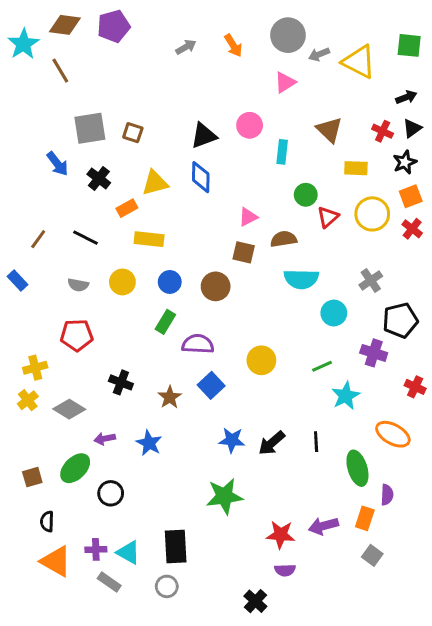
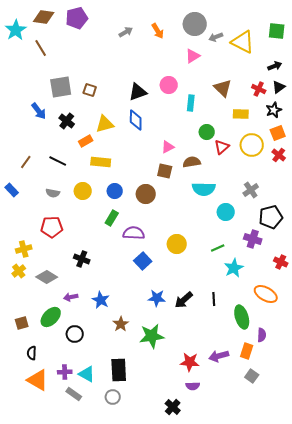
brown star: (170, 397) -> (121, 324), moved

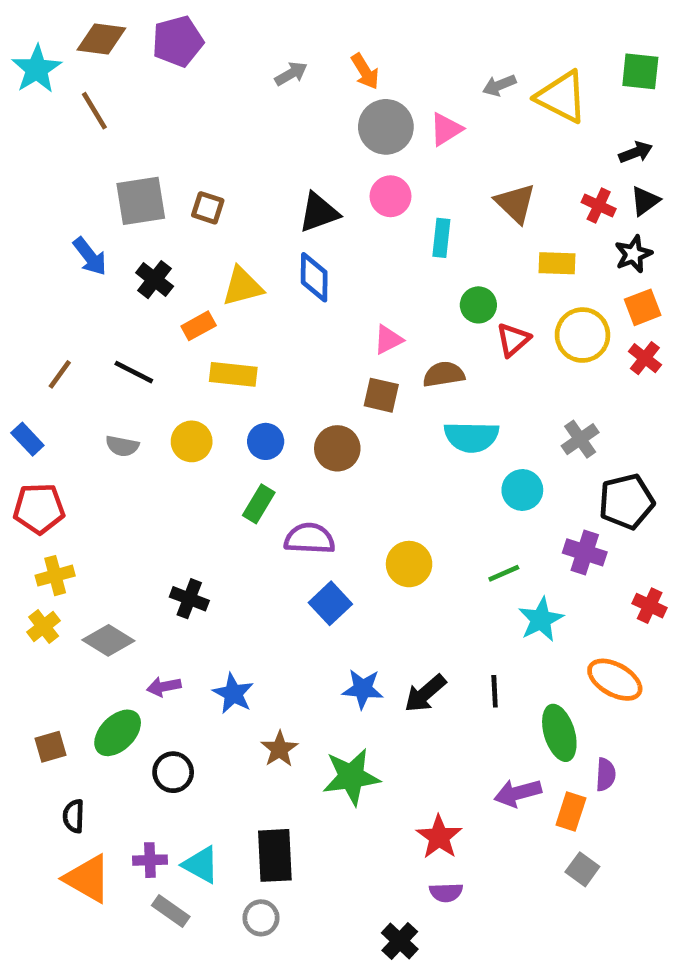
gray circle: (195, 24) -> (386, 127), moved
red pentagon: (52, 227) -> (39, 509), moved
purple arrow: (219, 356) -> (518, 793), moved
red star: (190, 362) -> (439, 837), turned 30

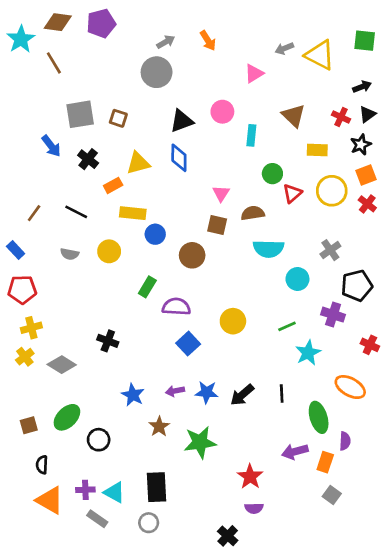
gray circle: (386, 127) -> (157, 72), moved
pink triangle: (388, 340) -> (221, 193), turned -30
blue circle: (266, 441) -> (155, 234), moved
purple arrow: (164, 687) -> (175, 391), moved

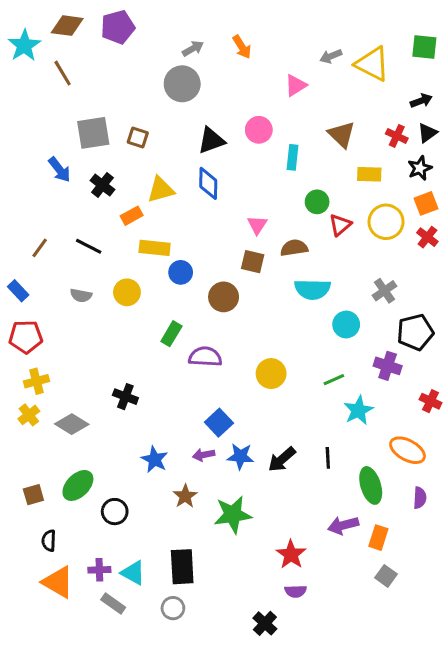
blue square: (188, 344) -> (219, 423), moved
purple semicircle: (345, 441) -> (420, 498), moved

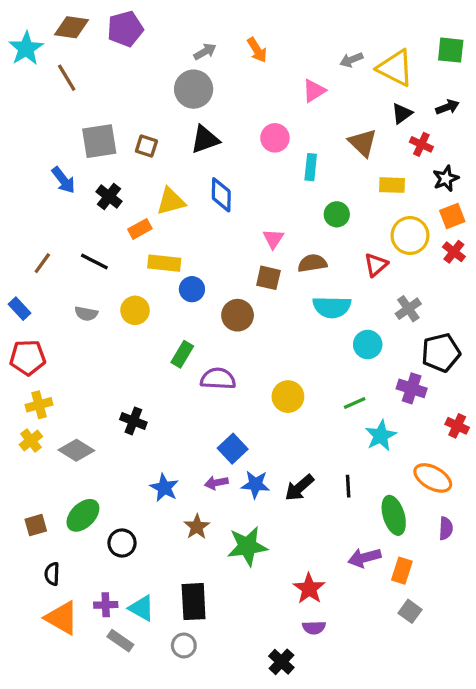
black triangle: (427, 133) -> (402, 113), moved
black triangle: (211, 141) -> (205, 139), moved
red triangle: (340, 225) -> (376, 265), moved

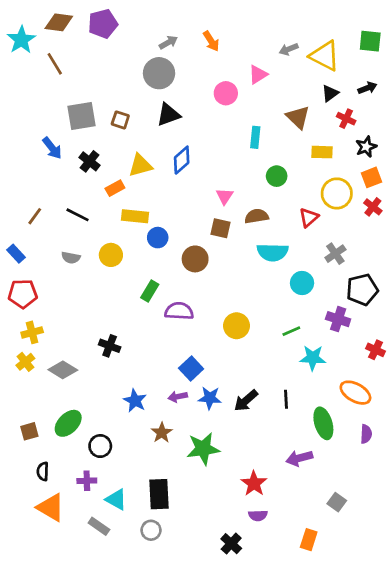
pink circle: (275, 138) -> (226, 93), moved
blue diamond: (221, 195) -> (182, 160), turned 48
cyan star: (381, 436) -> (313, 358), turned 30
orange rectangle: (402, 571) -> (309, 540), moved
purple cross: (106, 605) -> (87, 481), moved

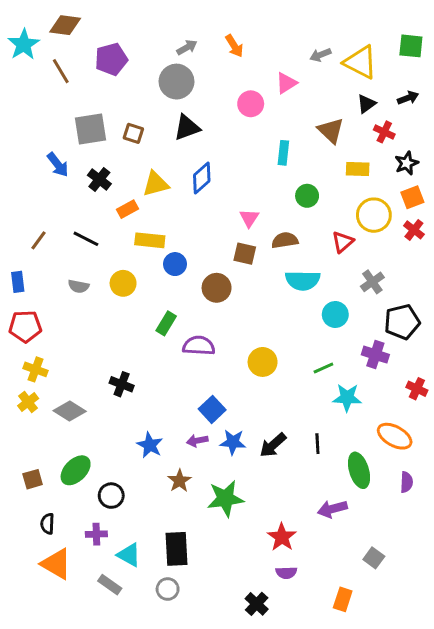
purple pentagon: (103, 24) -> (111, 59), moved
blue rectangle: (16, 254) -> (18, 282), turned 36
yellow cross: (32, 332) -> (36, 369), turned 35

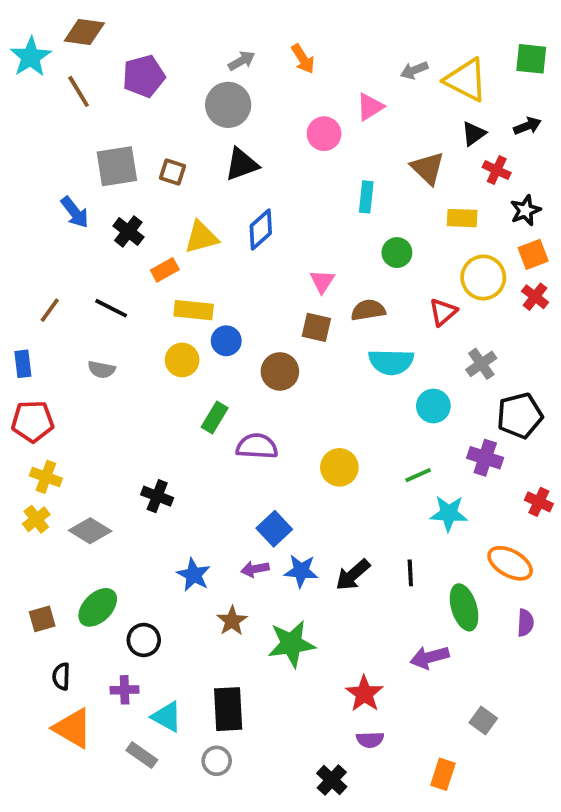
yellow circle: (123, 283) -> (182, 360), moved

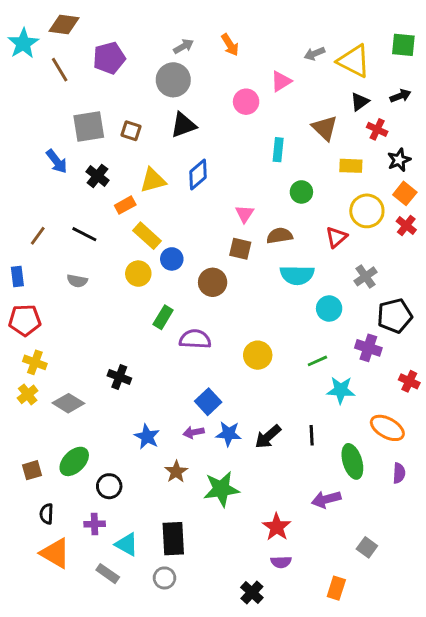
orange square: (533, 254) -> (405, 193), turned -30
yellow rectangle: (194, 310) -> (147, 236), turned 36

